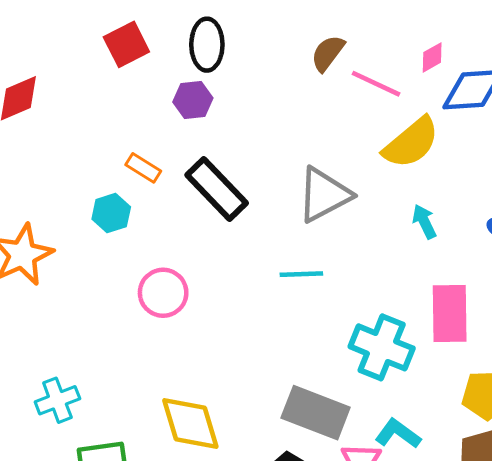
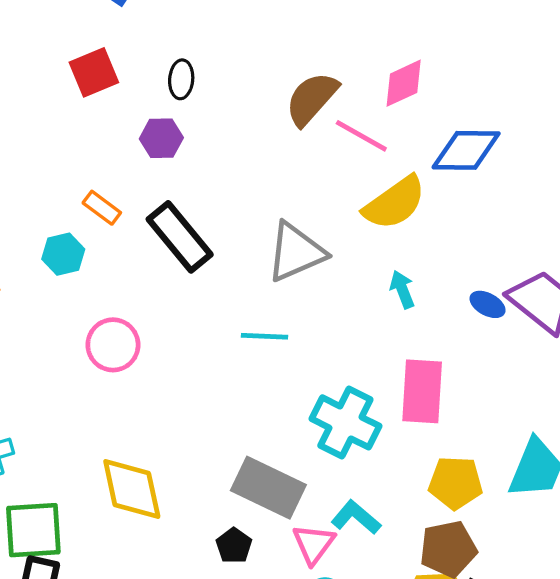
black ellipse: (207, 45) -> (181, 79), size x0.7
brown semicircle: (328, 53) -> (312, 99), size x1.4
pink diamond: (432, 57) -> (404, 83), moved, size x1.5

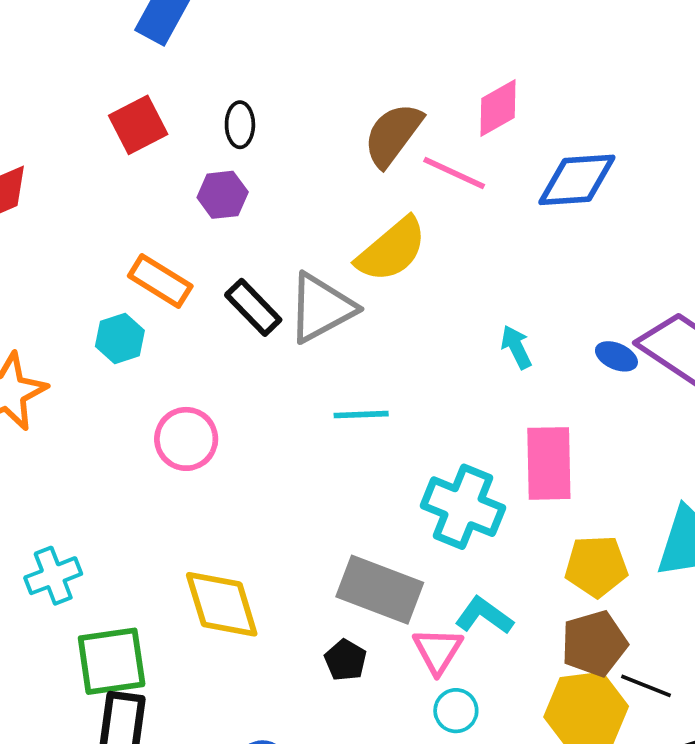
yellow semicircle: (395, 203) -> (392, 250), moved
orange rectangle: (102, 208) -> (160, 281), size x1.4
black rectangle: (180, 237) -> (253, 307), size x0.7
gray triangle: (296, 252) -> (321, 308), moved

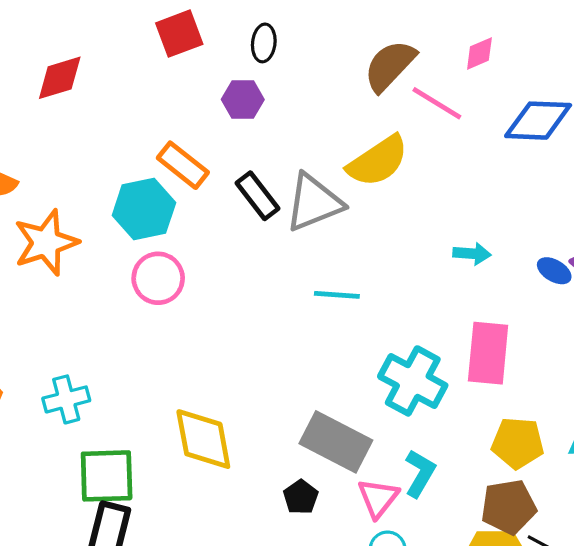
pink diamond: (498, 108) -> (479, 53), size x0.7
cyan hexagon: (120, 338) -> (144, 209), size x1.5
cyan arrow: (516, 347) -> (472, 254), turned 114
pink circle: (186, 439) -> (158, 278), moved
cyan L-shape: (484, 616) -> (420, 473), turned 78

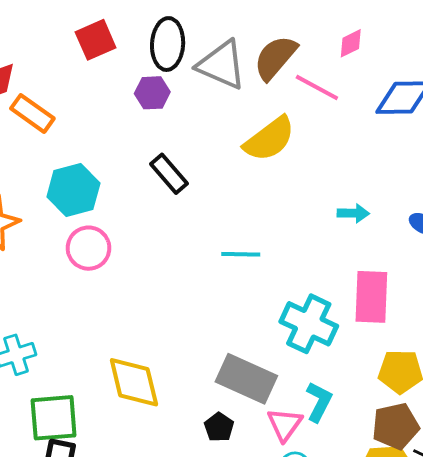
black ellipse: (264, 43) -> (168, 44), size x1.6
orange rectangle: (183, 165) -> (32, 113), moved
gray triangle: (314, 203) -> (222, 65), moved, turned 48

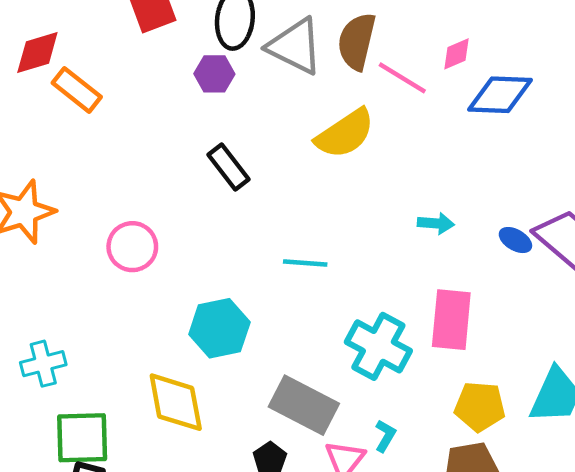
pink diamond: (351, 43) -> (457, 54), moved
brown semicircle: (275, 58) -> (357, 41), turned -30
cyan hexagon: (73, 190) -> (219, 328), moved
cyan L-shape: (319, 402) -> (385, 436), size x0.7

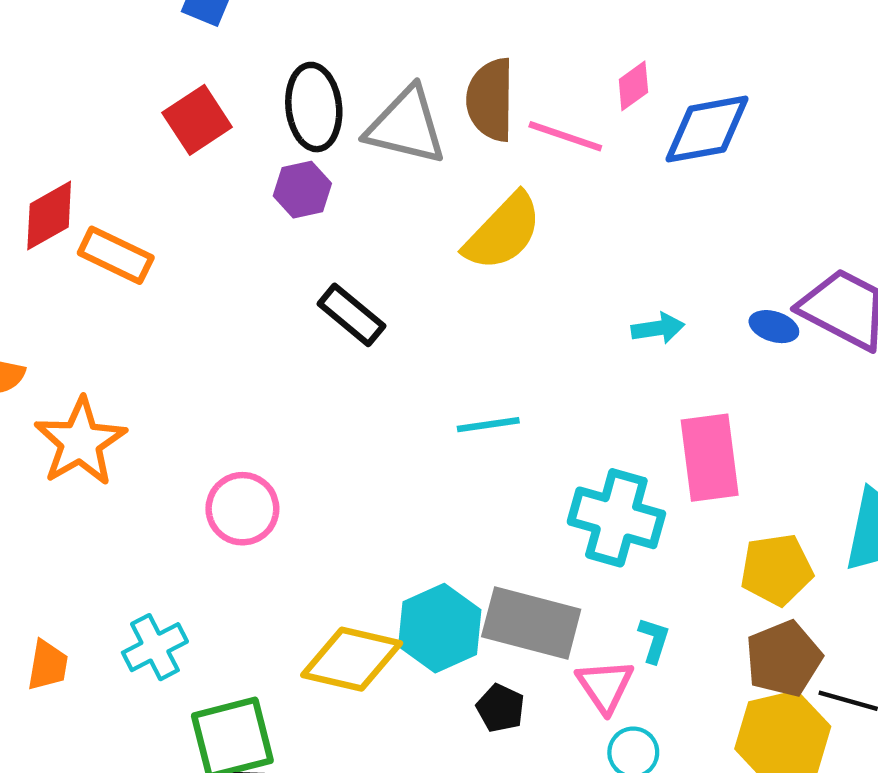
pink circle: (132, 247) -> (242, 509), moved
cyan hexagon: (219, 328) -> (440, 628), moved
yellow diamond: (176, 402) -> (352, 659), turned -54

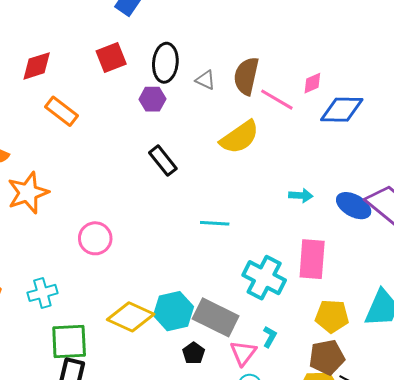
gray triangle: (406, 126) -> (205, 80), size x0.5
red diamond: (49, 215) -> (37, 66), moved
blue ellipse: (774, 327) -> (354, 206), size x1.6

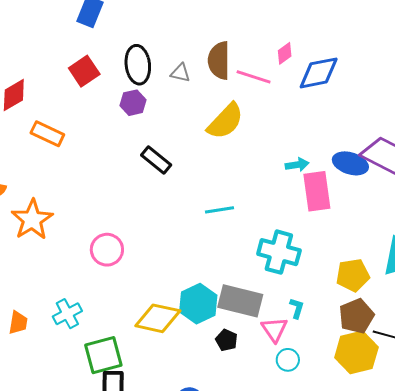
pink rectangle: (312, 259) -> (317, 191), moved

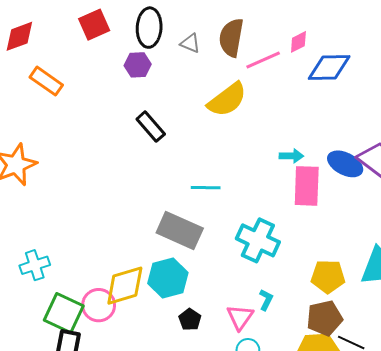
pink line: (254, 77) -> (263, 60), turned -52
pink circle: (107, 250) -> (99, 305), moved
gray rectangle: (240, 301) -> (180, 230), moved
yellow diamond: (158, 318) -> (125, 286), turned -39
green square: (103, 355) -> (64, 313), turned 30

